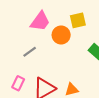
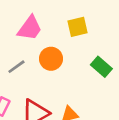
orange circle: (61, 35) -> (51, 59), moved

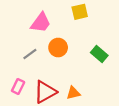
yellow square: (78, 27) -> (80, 12), moved

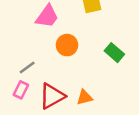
gray line: (30, 54) -> (27, 67), moved

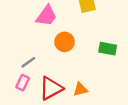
green rectangle: (114, 53) -> (108, 49), turned -30

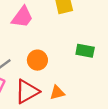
orange circle: (65, 42) -> (37, 60), moved

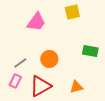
orange triangle: (57, 93) -> (76, 87), moved

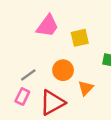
yellow square: (72, 12) -> (80, 38), moved
orange triangle: (76, 87) -> (86, 88), moved, turned -32

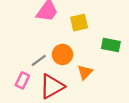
gray line: (28, 75) -> (39, 60), moved

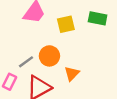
green rectangle: (111, 45) -> (98, 18), moved

